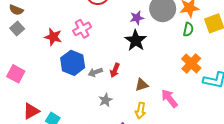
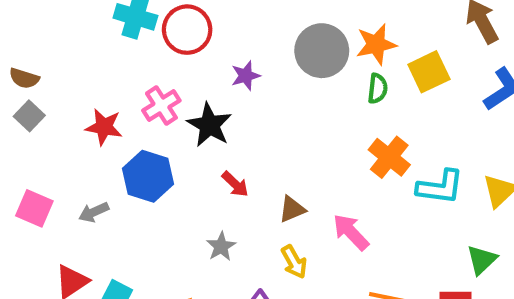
purple star: (137, 18) -> (246, 76), moved
black star: (136, 40) -> (209, 125), moved
red arrow: (115, 70) -> (235, 184), turned -64
gray arrow: (95, 72) -> (94, 212), moved
yellow arrow: (140, 111) -> (294, 262), turned -35

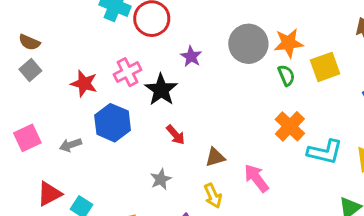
purple star: (246, 76) -> (191, 56), turned -30
green semicircle: (378, 89) -> (286, 75), turned -35
pink square: (34, 208) -> (27, 138), turned 36

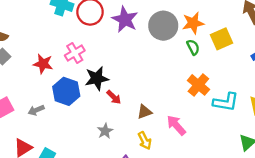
purple star: (191, 56) -> (125, 19), moved, size x1.6
black star: (161, 90) -> (97, 78), moved, turned 30

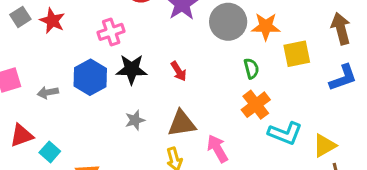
green semicircle: (193, 47) -> (251, 68), moved
red star: (43, 64) -> (52, 21), moved
red arrow: (114, 97) -> (179, 71), moved
brown triangle: (144, 112) -> (182, 123), size x1.5
gray star: (105, 131) -> (135, 120), moved

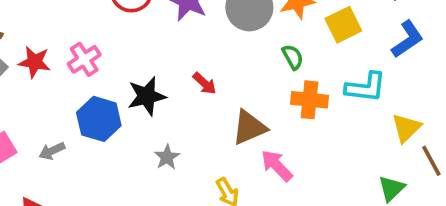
pink cross: (111, 32) -> (84, 59), moved
orange cross: (256, 105) -> (310, 100), turned -32
brown triangle: (182, 123) -> (249, 127), moved
cyan L-shape: (285, 133) -> (366, 87), moved

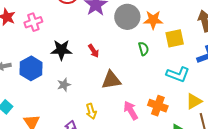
orange cross: (310, 100) -> (158, 106), moved
blue hexagon: (99, 119) -> (31, 68), moved
pink arrow: (277, 166) -> (131, 110), moved

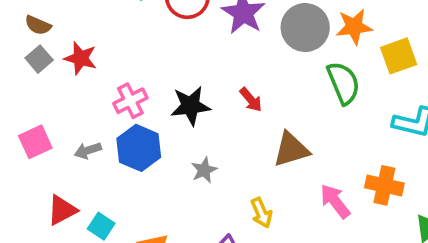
pink cross: (33, 22) -> (130, 101), moved
green semicircle: (144, 49) -> (343, 83), size x1.6

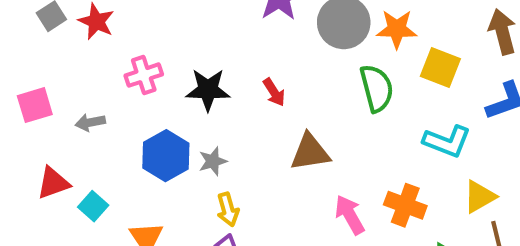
yellow square: (399, 56) -> (440, 67), turned 33
blue hexagon: (139, 148) -> (166, 156), moved
yellow arrow: (261, 213) -> (228, 209), moved

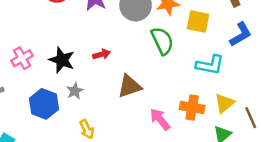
black star: (208, 90) -> (62, 60), turned 30
red arrow: (274, 92) -> (102, 54), turned -63
gray star: (213, 161) -> (75, 91), moved
yellow triangle: (480, 197) -> (224, 103), moved

